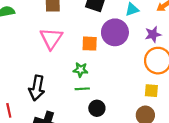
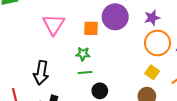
yellow square: (151, 91) -> (152, 72), turned 32

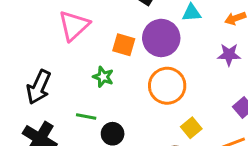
purple star: (152, 18) -> (229, 55), moved
orange circle: (158, 43) -> (167, 86), moved
green line: (85, 72) -> (86, 117), moved

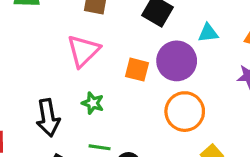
green star: (103, 77) -> (93, 103), moved
black arrow: (39, 87) -> (48, 118), turned -32

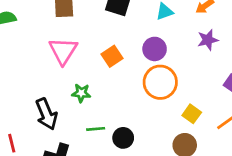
purple circle: (177, 61) -> (155, 49), moved, size x0.7
orange square: (137, 70) -> (112, 56), turned -35

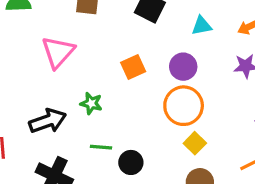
pink triangle: (63, 51) -> (58, 52), moved
black arrow: (46, 114) -> (48, 121), turned -96
yellow square: (192, 114) -> (195, 143), moved

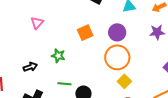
pink triangle: (58, 52) -> (37, 23), size x0.6
black arrow: (48, 121) -> (30, 67), size x0.6

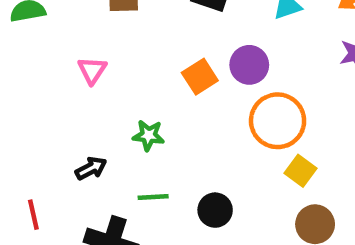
purple circle: (117, 32) -> (249, 65), moved
green line: (64, 84) -> (153, 197), moved

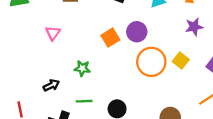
yellow square: (300, 171) -> (181, 60), moved

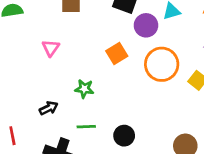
purple circle: (137, 32) -> (146, 25), moved
orange circle: (151, 62) -> (162, 64), moved

